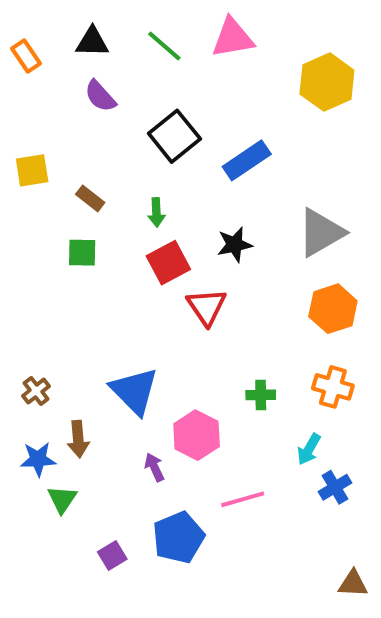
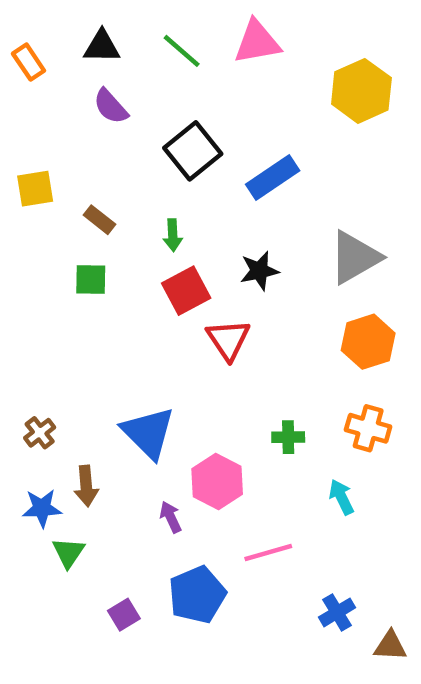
cyan arrow: (309, 449) -> (341, 497), turned 124
blue cross: (335, 487) -> (337, 612), moved

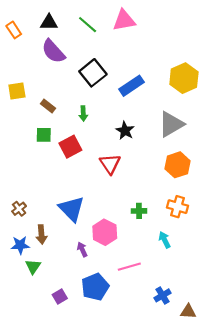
yellow hexagon: (361, 91) -> (184, 78), moved
purple semicircle: (111, 106) -> (53, 51), size x1.4
black star: (259, 271) -> (125, 131), turned -30
red square: (186, 291) -> (70, 147), moved

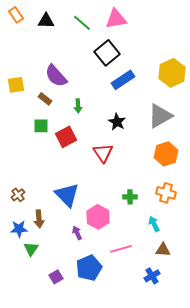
orange rectangle: (14, 30) -> (16, 15), moved
purple semicircle: (53, 51) -> (56, 76), moved
black square: (93, 73) -> (107, 53), moved
brown triangle: (188, 312) -> (163, 250), moved

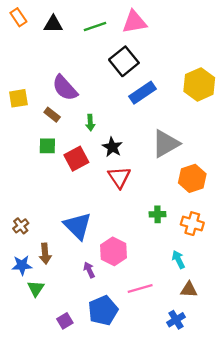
green line: (82, 23) -> (95, 27), turned -60
gray triangle: (160, 116) -> (166, 144), moved
black star: (117, 122) -> (112, 147), moved
green cross: (130, 197) -> (158, 214), moved

